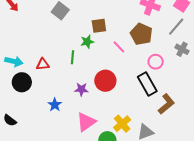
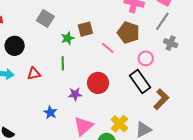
green star: (87, 42) -> (68, 38), moved
black circle: (22, 82) -> (15, 46), moved

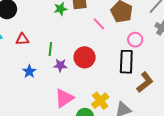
green line: (63, 63) -> (50, 49), moved
black rectangle: (140, 81) -> (126, 62), turned 30
blue star: (50, 112) -> (29, 71), moved

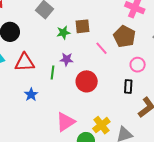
red triangle: (22, 39) -> (25, 62), size x1.5
black rectangle: (126, 62) -> (128, 87), size x0.6
purple star: (60, 65) -> (67, 59), moved

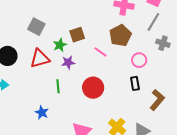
brown pentagon: (124, 36) -> (120, 35), turned 30
purple star: (67, 59) -> (68, 62), moved
red triangle: (25, 62) -> (40, 59), moved

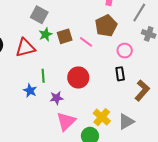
gray square: (36, 27) -> (39, 15), moved
brown square: (77, 35) -> (65, 36), moved
purple star: (68, 62) -> (56, 98), moved
blue star: (42, 113) -> (30, 91), moved

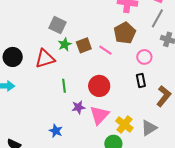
blue star: (30, 91) -> (56, 131), moved
pink triangle: (66, 121) -> (99, 115), moved

